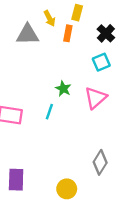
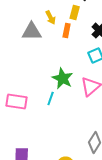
green star: (63, 89) -> (63, 78), size x1.5

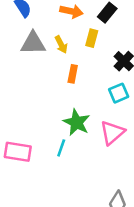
orange rectangle: (67, 30) -> (73, 74), moved
gray triangle: (32, 32) -> (33, 43), moved

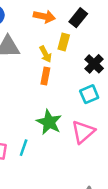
yellow arrow: (61, 45) -> (45, 54), moved
cyan line: (61, 148) -> (24, 148), moved

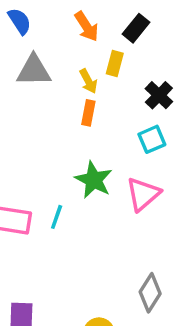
orange arrow: (44, 16) -> (87, 26), turned 45

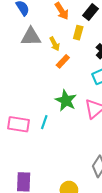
yellow arrow: (88, 81) -> (55, 44), moved
orange rectangle: (88, 113) -> (63, 61), turned 32

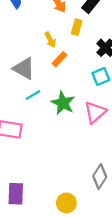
gray triangle: (31, 37) -> (24, 68), moved, turned 30
cyan line: (44, 122) -> (33, 95), moved, turned 40

